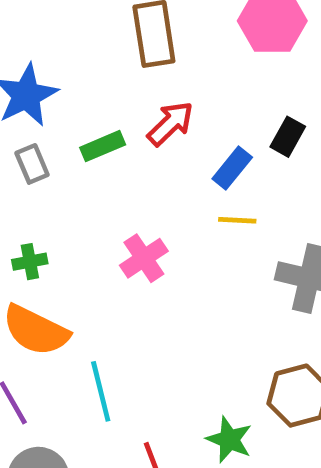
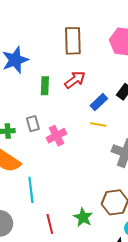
green rectangle: (103, 146) -> (45, 86), turned -72
gray rectangle: (32, 164) -> (33, 124), moved

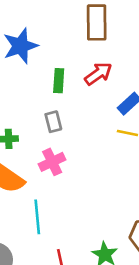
gray rectangle: (33, 124) -> (53, 122), moved
pink cross: (56, 136) -> (52, 162), moved

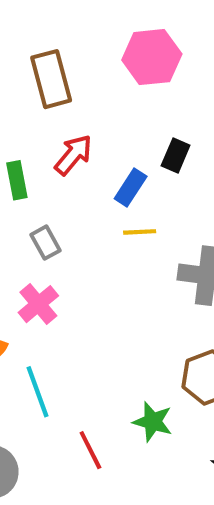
gray rectangle: (53, 122) -> (45, 243), moved

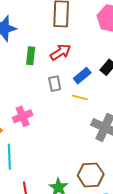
gray rectangle: (45, 243) -> (55, 84), moved

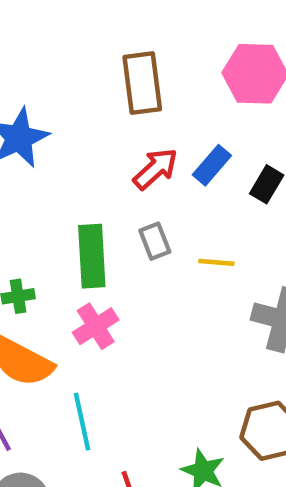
green rectangle: (31, 56) -> (92, 256), moved, size x1.5
blue rectangle: (82, 76) -> (212, 165), moved

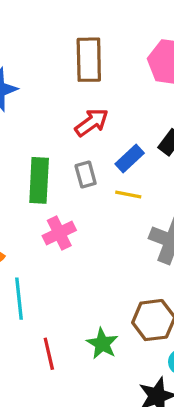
blue rectangle: (212, 165) -> (130, 159), moved
pink cross: (96, 326) -> (59, 233), moved

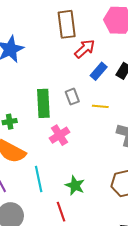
red arrow: (92, 122) -> (85, 49), moved
blue rectangle: (130, 159) -> (99, 71), moved
green star: (102, 344) -> (75, 185), moved

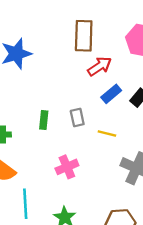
green rectangle: (43, 103) -> (44, 120), size x0.6
pink cross: (60, 135) -> (67, 167), moved

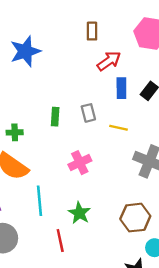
brown rectangle: (84, 36) -> (92, 31), size x0.6
blue rectangle: (111, 94) -> (121, 88), turned -48

